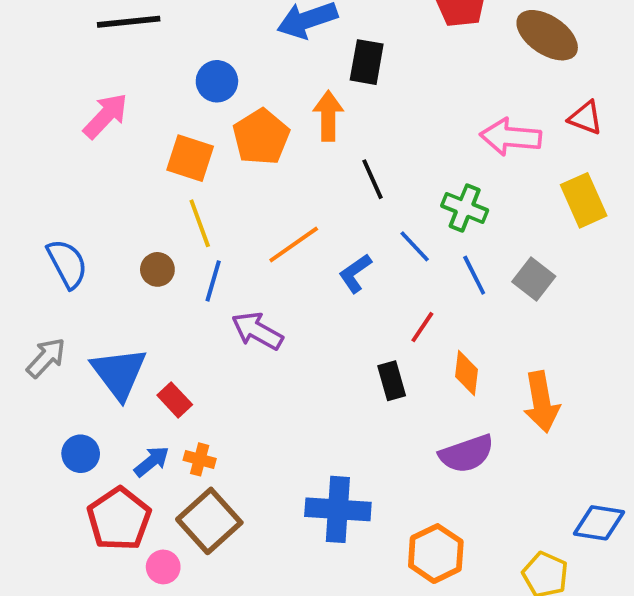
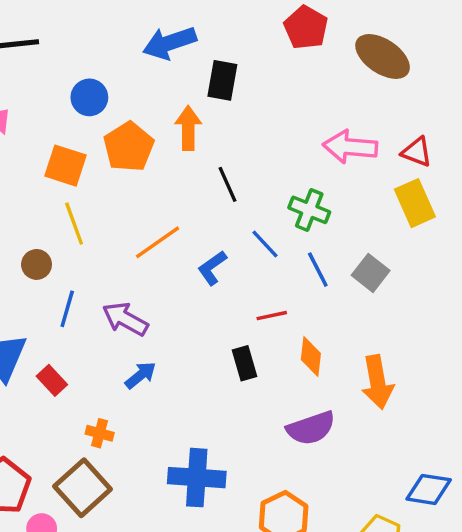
red triangle: (586, 118) -> (417, 152), moved
blue line: (213, 281) -> (67, 309), moved
red line: (422, 327) -> (272, 316), turned 44
orange cross: (200, 459) -> (100, 433), moved
blue arrow: (152, 461) -> (141, 375), moved

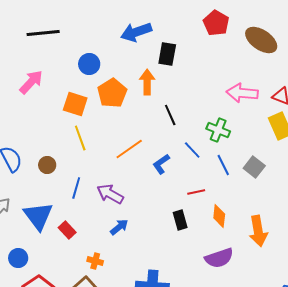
brown circle: (37, 264) -> (47, 165), moved

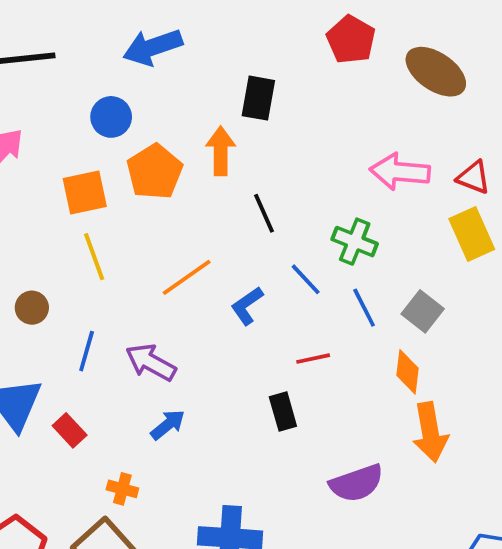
blue arrow: (136, 32) -> (153, 47), moved
orange square: (75, 104) -> (85, 192), turned -30
orange diamond: (219, 216) -> (407, 372), moved

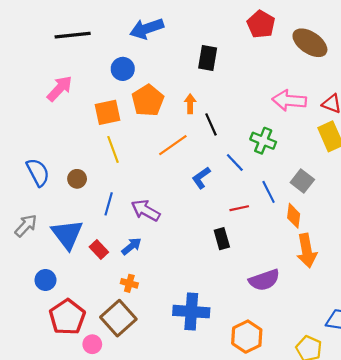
orange arrow: (221, 151) -> (190, 104), moved, size x0.7
orange line: (187, 277) -> (173, 145), moved
blue line: (364, 308) -> (269, 192), moved
blue arrow: (168, 425) -> (131, 246), moved

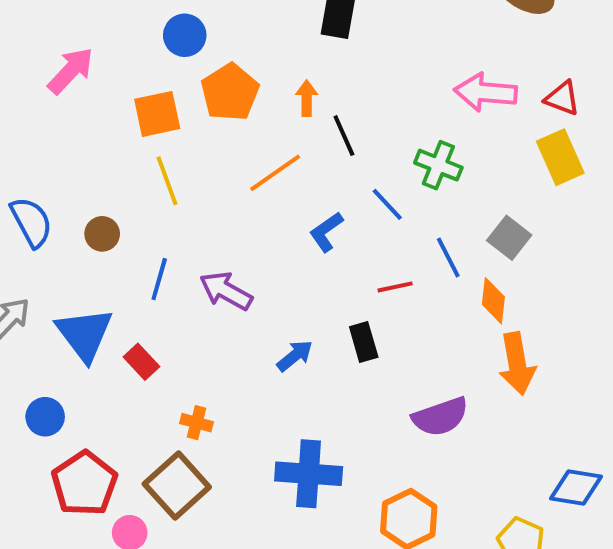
blue arrow: (131, 246) -> (295, 356), moved

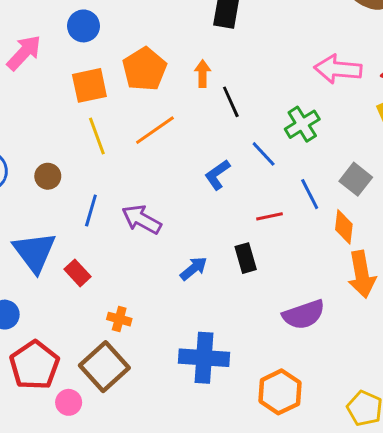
blue circle: (185, 35) -> (84, 26), moved
green cross: (438, 165) -> (302, 124), turned 36
orange line: (275, 173) -> (155, 130), moved

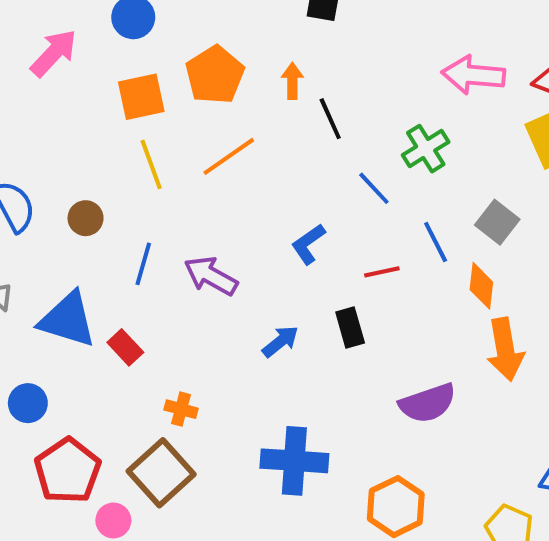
blue L-shape: (217, 175) -> (308, 244), moved
blue triangle: (34, 252) -> (68, 320), turned -36

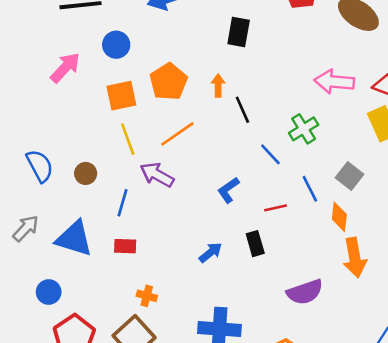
purple arrow: (211, 276) -> (157, 175), moved
red rectangle: (125, 347) -> (125, 246), moved, turned -45

